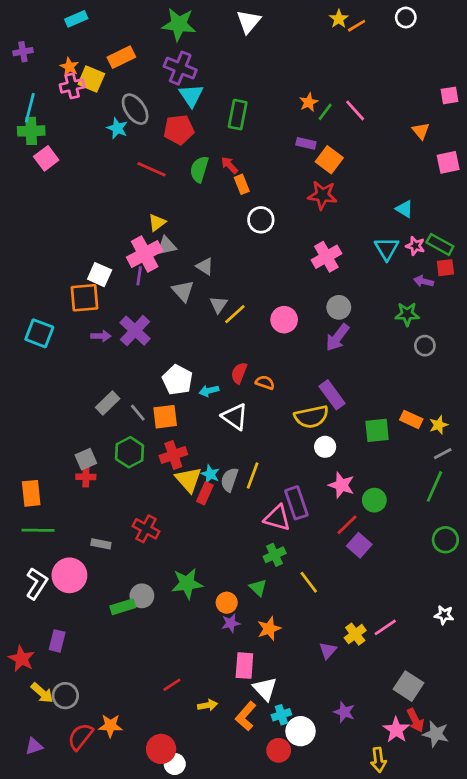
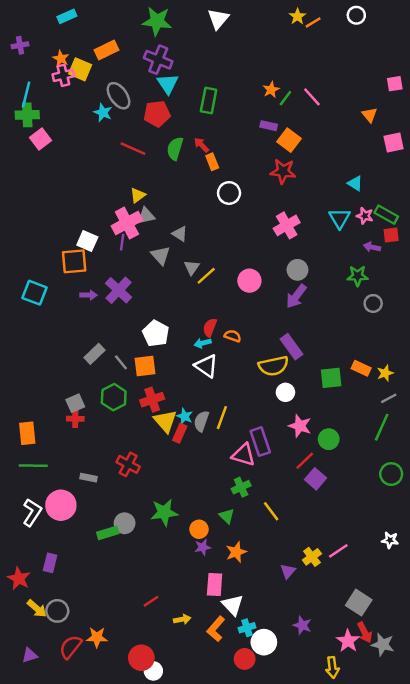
cyan arrow: (209, 391) -> (203, 343), moved

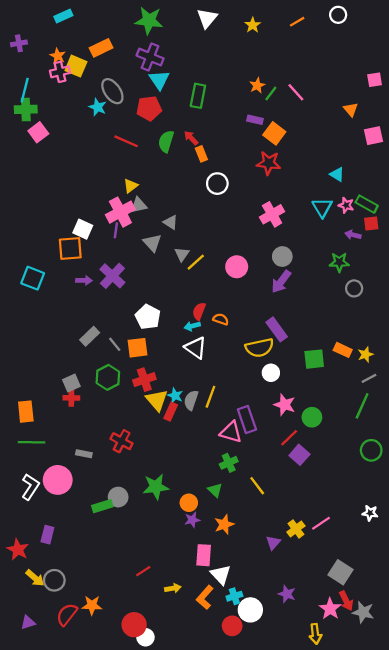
yellow star: (297, 16) -> (253, 25), moved

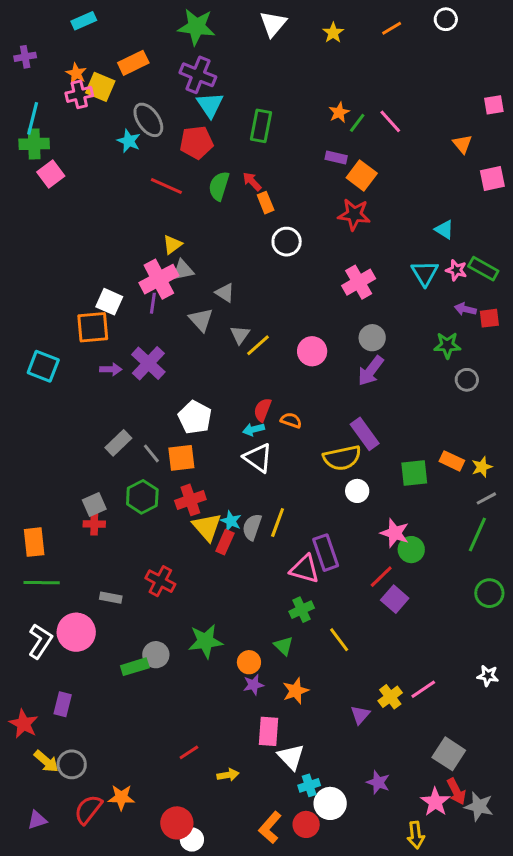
red square: (371, 223) -> (489, 318), moved
pink star: (285, 405) -> (395, 533), moved
orange L-shape: (205, 597) -> (270, 827), moved

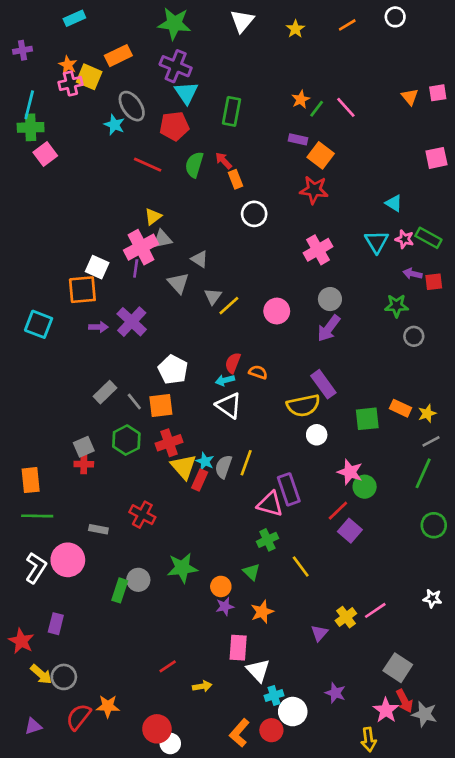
orange triangle: (462, 144) -> (410, 97), moved
green rectangle: (135, 667) -> (120, 590), turned -55

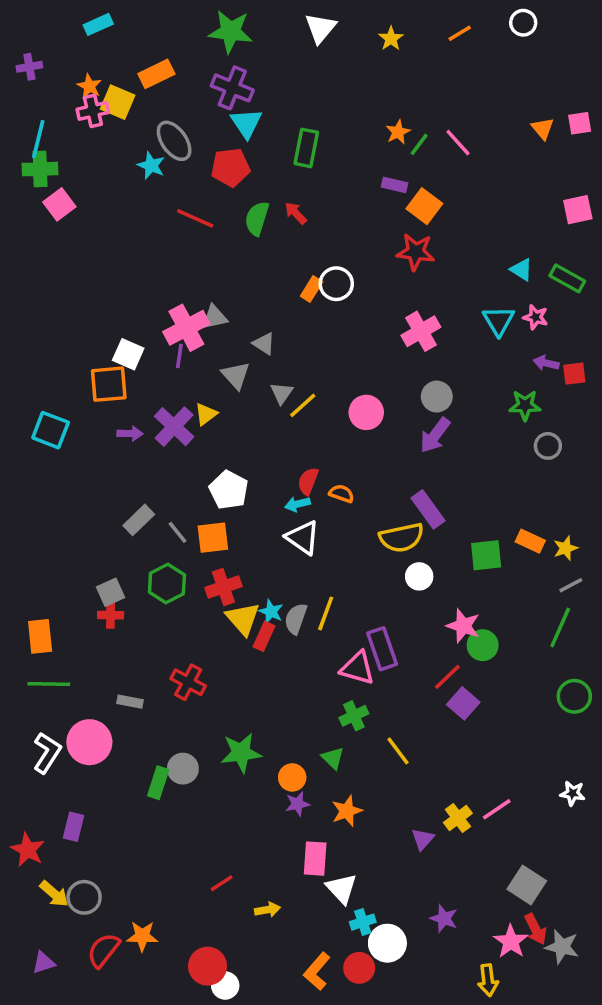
orange rectangle: (235, 179) -> (312, 289), moved, turned 54
yellow triangle: (153, 217) -> (206, 414), moved
green rectangle: (428, 238) -> (567, 278), moved

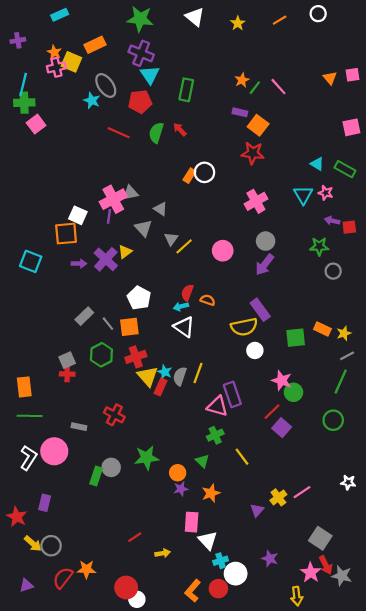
white triangle: (320, 28) -> (195, 17), turned -30
green circle: (574, 696) -> (333, 420), moved

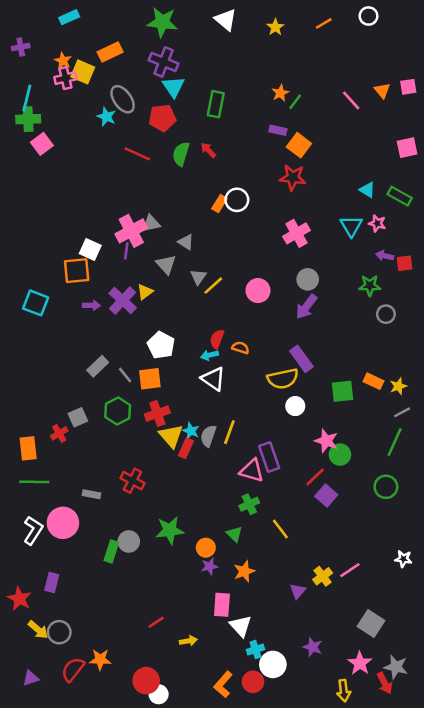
pink line: (278, 87) -> (351, 100), moved
red cross: (67, 374) -> (59, 433), moved, turned -32
red arrow: (326, 565) -> (385, 683), moved

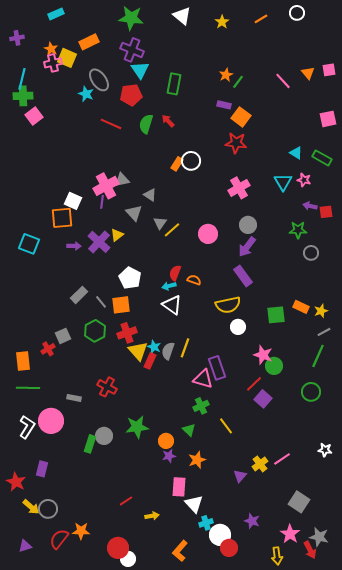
purple rectangle: (301, 359) -> (243, 276), moved
red circle: (253, 682) -> (229, 548), moved

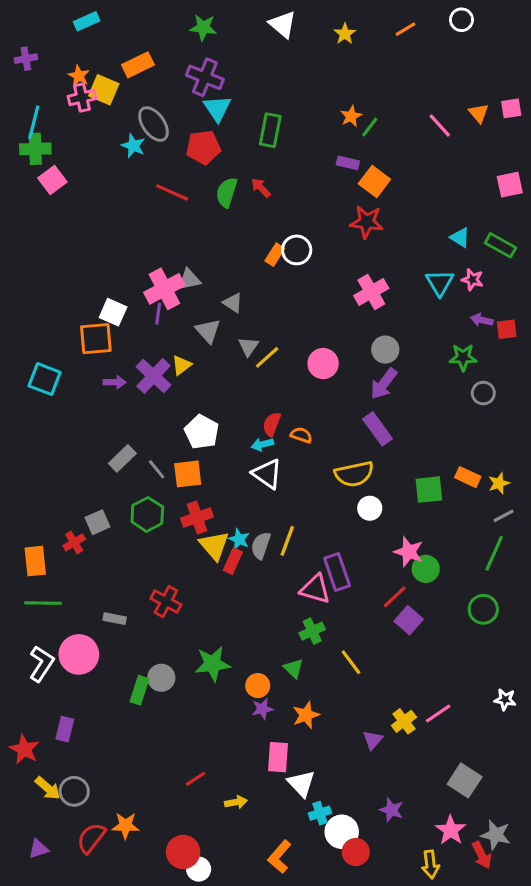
green star: (131, 18) -> (203, 28), size x0.7

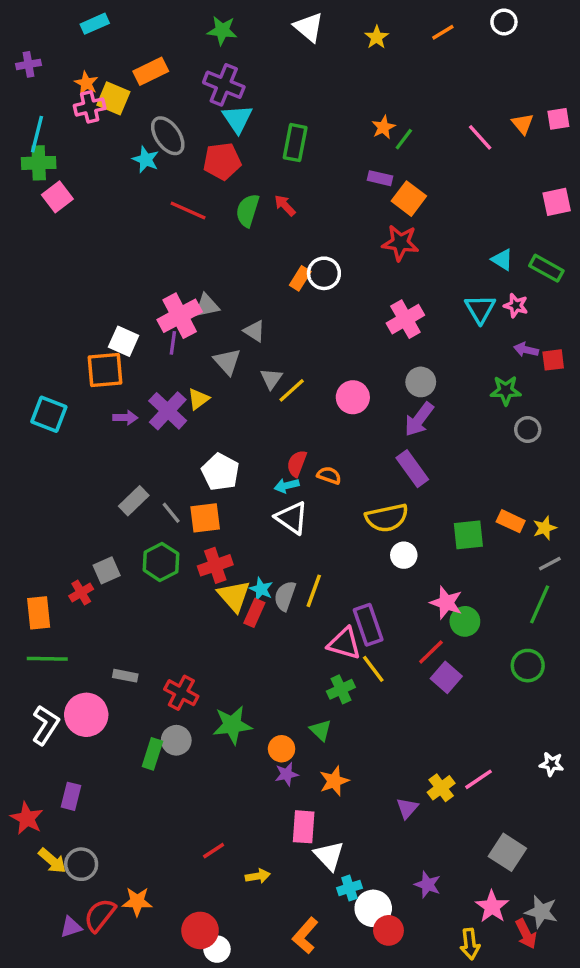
red cross: (166, 602) -> (181, 693), moved
yellow line: (351, 662) -> (373, 669), moved
purple triangle: (38, 849) -> (71, 927), moved

